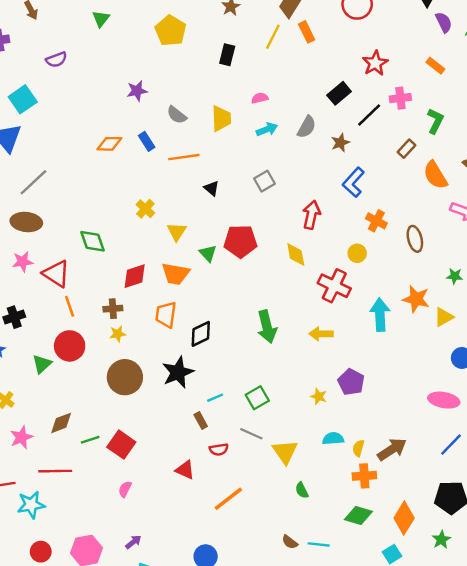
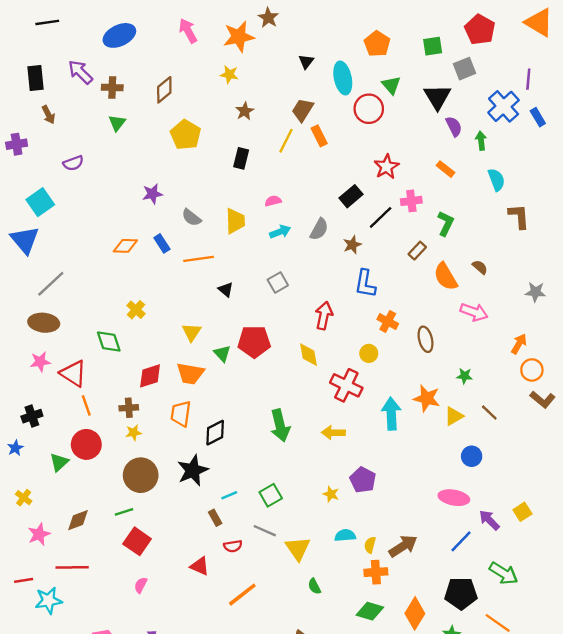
blue L-shape: (354, 182) -> (365, 284), turned -32
yellow cross: (145, 209) -> (136, 310), moved
green line: (90, 440) -> (124, 512), moved

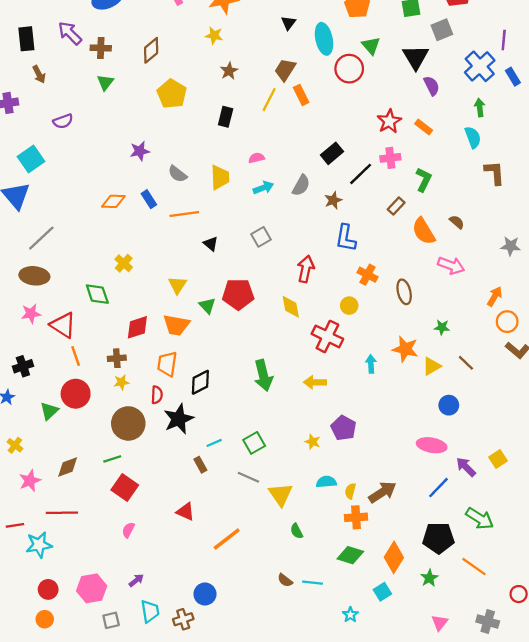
green arrow: (481, 141) -> (480, 108), moved
red star: (387, 167) -> (389, 121), moved
cyan arrow: (391, 414) -> (371, 364), size x0.6
red semicircle: (233, 546) -> (157, 395), moved, turned -78

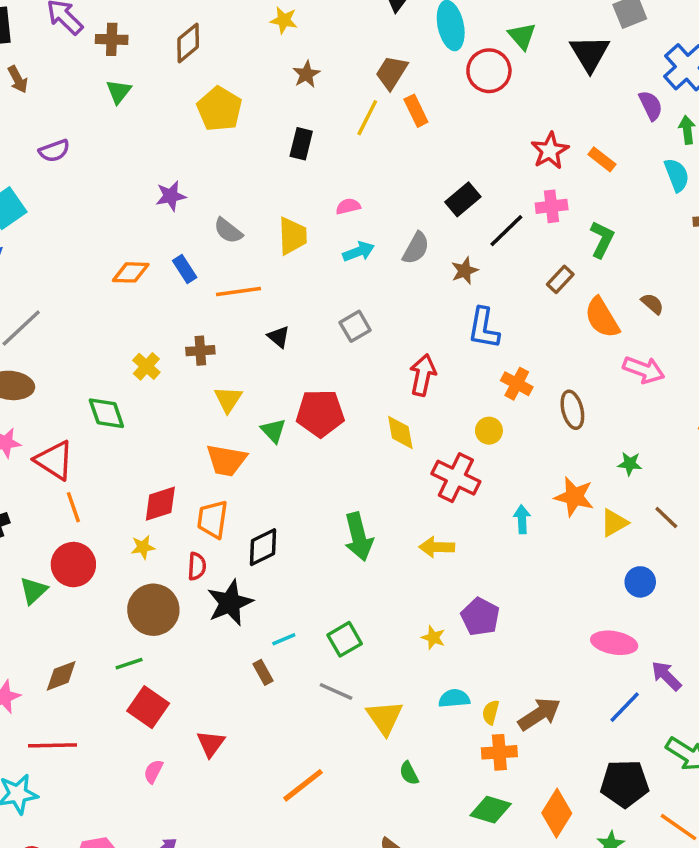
purple semicircle: (432, 86) -> (651, 106), moved
red diamond: (137, 327) -> (160, 504), moved
brown cross: (117, 358) -> (200, 351), moved
red triangle: (185, 512) -> (211, 744), moved, turned 42

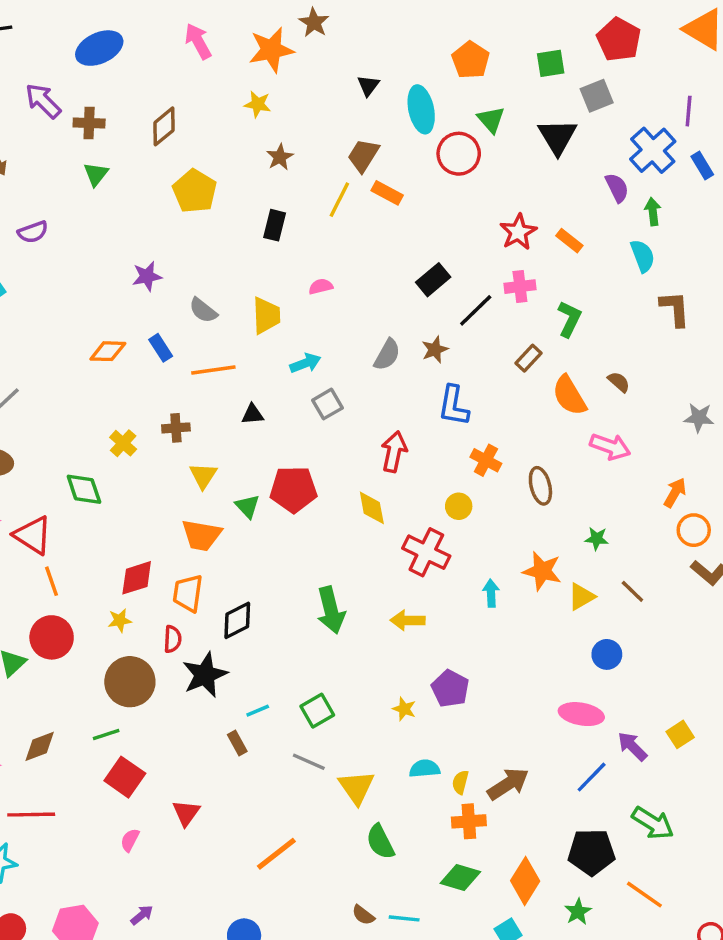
orange rectangle: (416, 111) -> (387, 193), turned -36
gray semicircle: (416, 248) -> (387, 355), moved
cyan arrow: (359, 252) -> (305, 363), moved
black triangle: (279, 337) -> (253, 414), turned -45
green semicircle: (409, 773) -> (380, 842), size x1.5

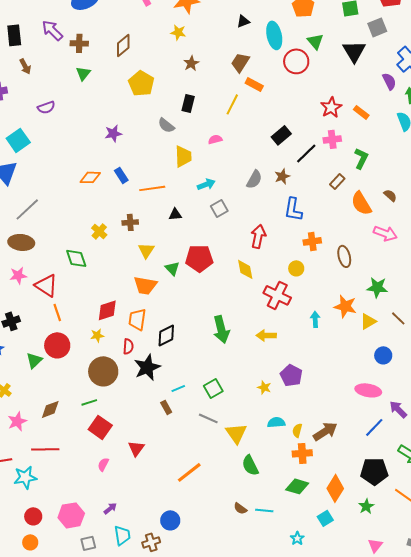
black triangle: (368, 86) -> (243, 21), turned 32
yellow line: (339, 200) -> (232, 104), moved
gray semicircle: (203, 310) -> (166, 125), moved
orange cross: (486, 460) -> (312, 241), turned -36
green star: (597, 539) -> (377, 287), size x1.5

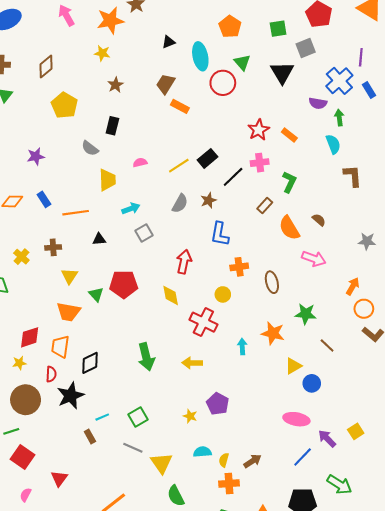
purple semicircle: (389, 81) -> (318, 103), turned 126
yellow line: (232, 104) -> (179, 166), moved, turned 30
yellow triangle: (368, 321) -> (293, 366), moved
brown arrow: (325, 431) -> (252, 461), size x0.7

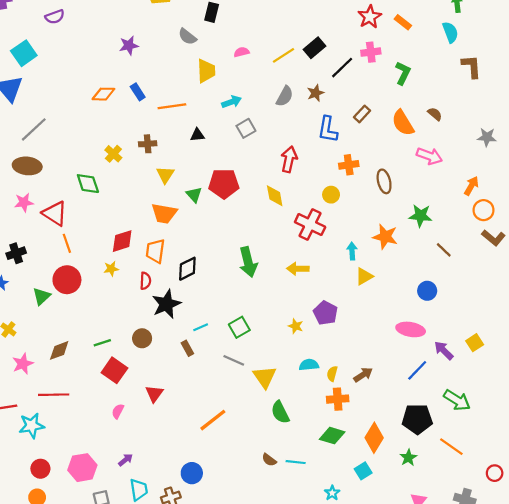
brown rectangle: (265, 206) -> (362, 114), moved
yellow triangle: (293, 366) -> (364, 276), moved
brown circle: (26, 400) -> (142, 338), moved, size x0.6

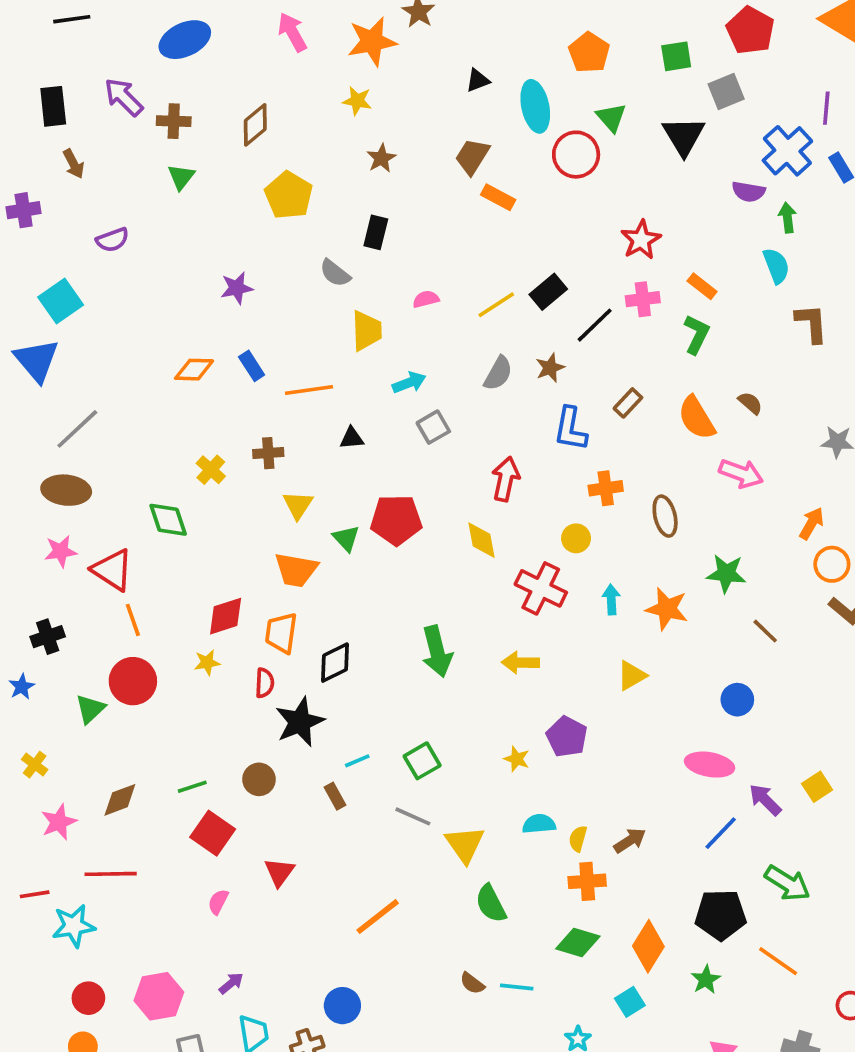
orange rectangle: (403, 22) -> (702, 286), moved
cyan arrow: (352, 251) -> (611, 600), moved

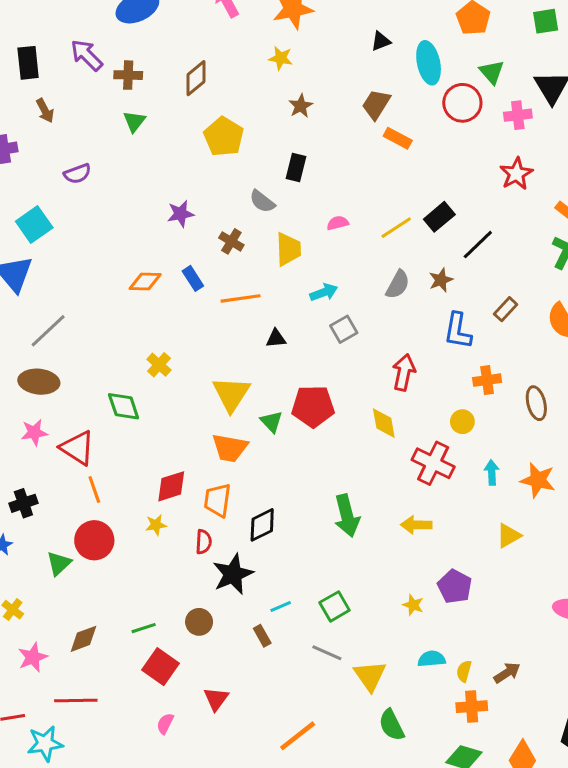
pink cross: (643, 299) -> (518, 115), moved
brown cross: (268, 453) -> (231, 241), moved, turned 35
yellow triangle: (298, 505) -> (231, 394), size x1.5

